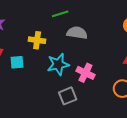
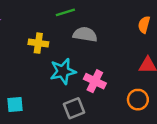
cyan square: (17, 62) -> (15, 104), moved

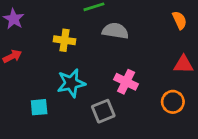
orange semicircle: (144, 25) -> (180, 20), turned 140
cyan star: (63, 71) -> (71, 83), moved

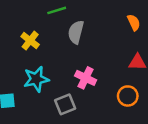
gray semicircle: (115, 31) -> (76, 32), turned -85
yellow cross: (64, 40) -> (30, 41), turned 30

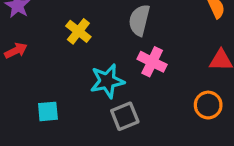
pink cross: (86, 78) -> (152, 62), moved
cyan star: (36, 79) -> (107, 81), moved

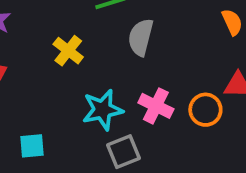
pink cross: (152, 62) -> (156, 106), moved
orange circle: (208, 105) -> (205, 110), moved

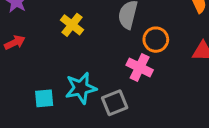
cyan star: (103, 110) -> (81, 88), moved
orange circle: (205, 110) -> (156, 40), moved

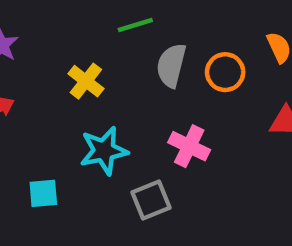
orange circle: (156, 40) -> (225, 72), moved
cyan star: (81, 88) -> (104, 151), moved

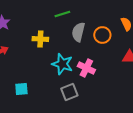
yellow cross: (86, 81) -> (40, 39), turned -35
cyan star: (104, 151) -> (62, 64), moved, turned 30

